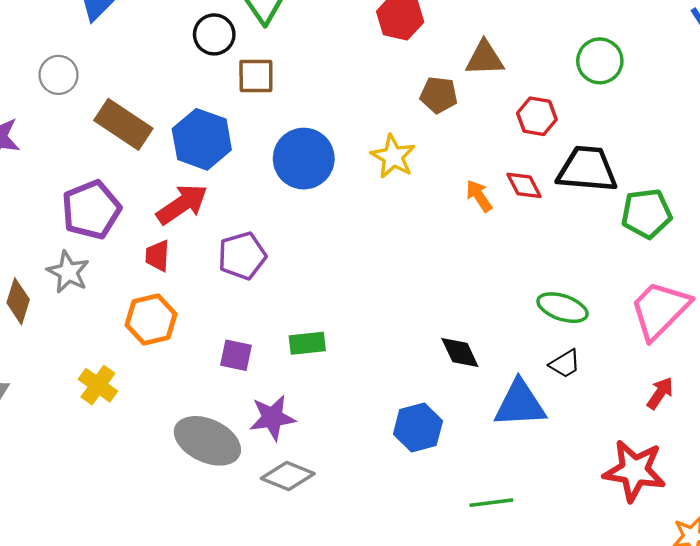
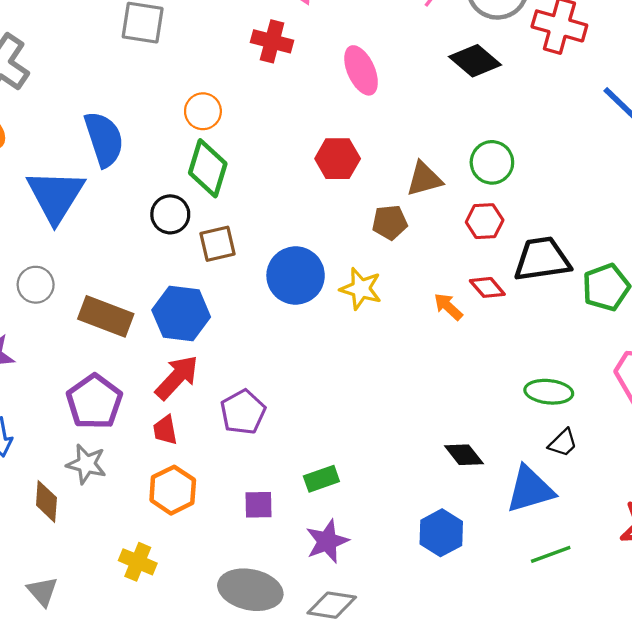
green circle: (600, 61) -> (492, 162), moved
blue circle: (304, 159) -> (296, 276), moved
purple star: (272, 418) -> (327, 541), moved
green line: (491, 503) -> (551, 554), moved

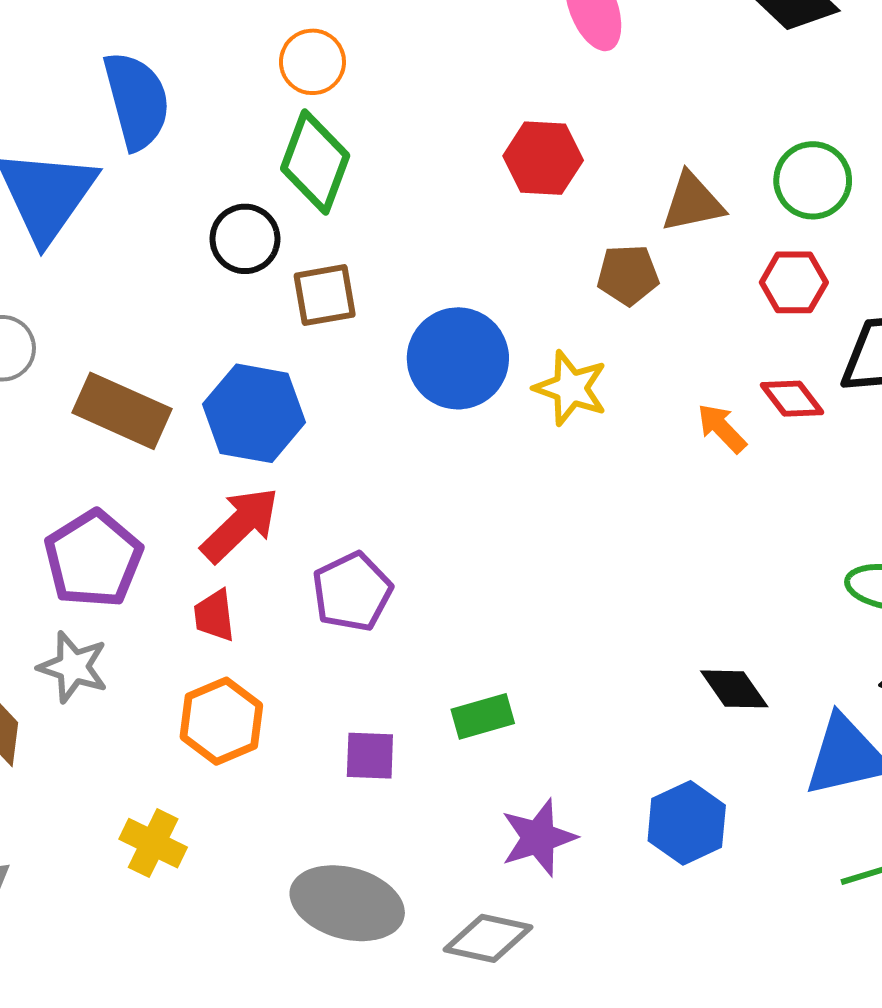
purple star: (327, 541) -> (538, 838), moved

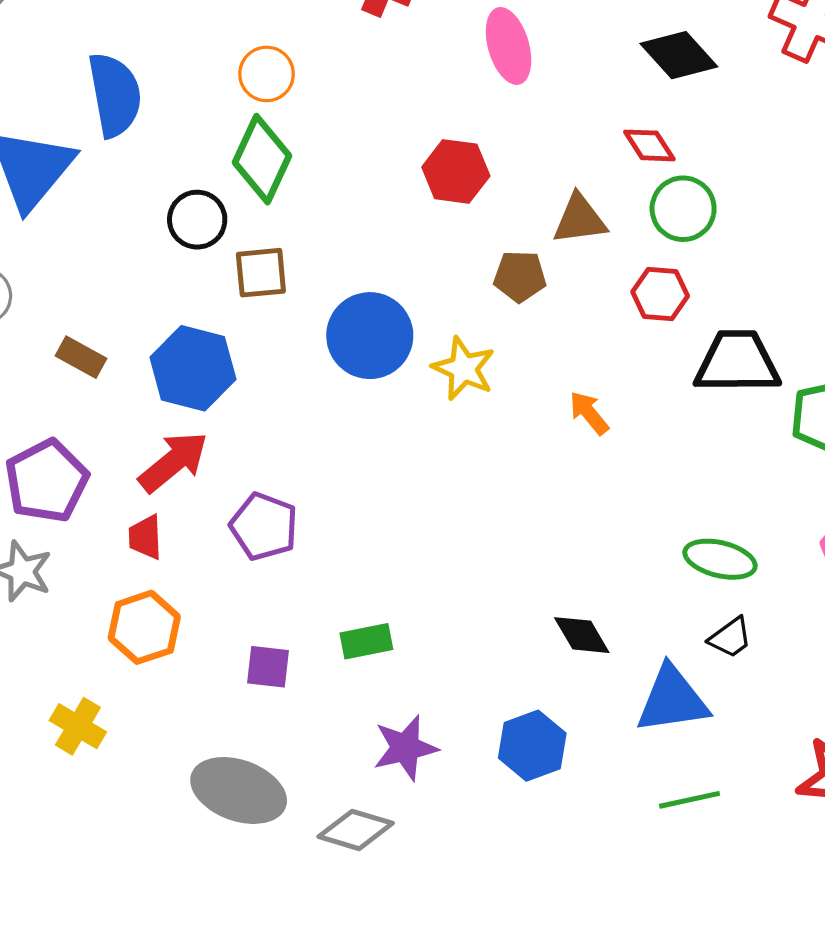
red diamond: (792, 399) -> (649, 145), moved
brown rectangle: (122, 411) -> (81, 357), size x0.6
purple pentagon: (352, 592) -> (264, 527), turned -30

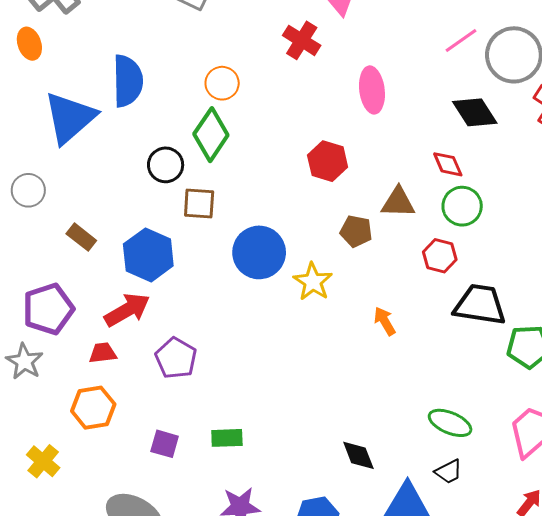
red trapezoid: (145, 537) -> (103, 353), turned 76

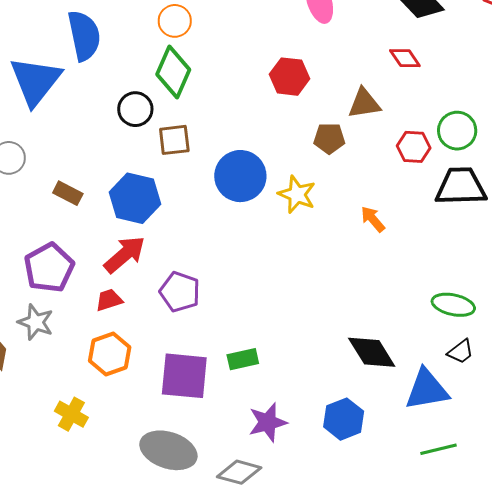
green circle: (462, 206) -> (457, 131), moved
purple square: (165, 444) -> (184, 376), size x1.8
black diamond: (358, 455) -> (372, 352), size x1.4

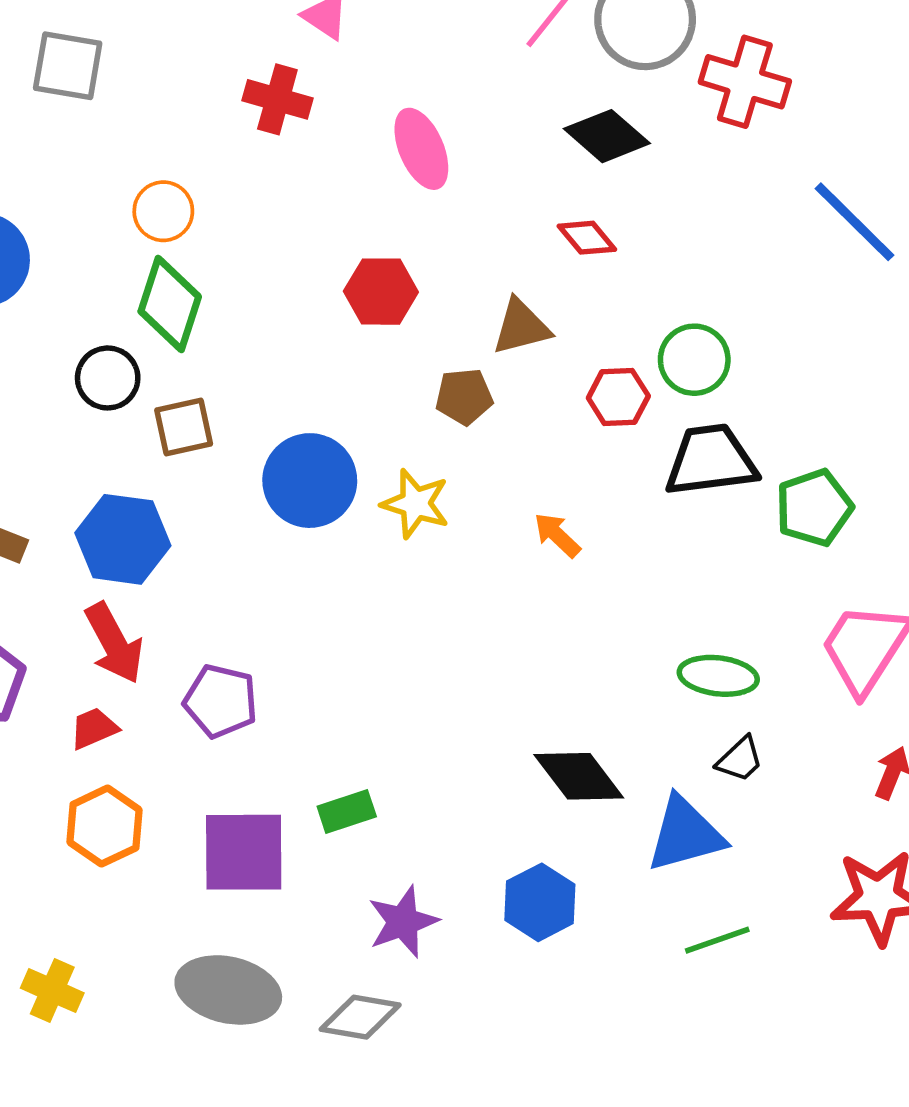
red arrow: (125, 255) -> (114, 643), turned 108
yellow cross: (71, 414) -> (52, 990), moved

